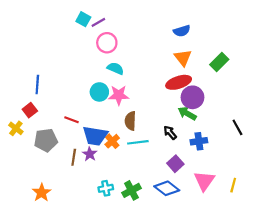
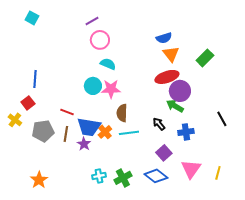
cyan square: (83, 19) -> (32, 18), moved
blue semicircle: (182, 31) -> (164, 38), moved
brown line: (74, 157) -> (66, 134), moved

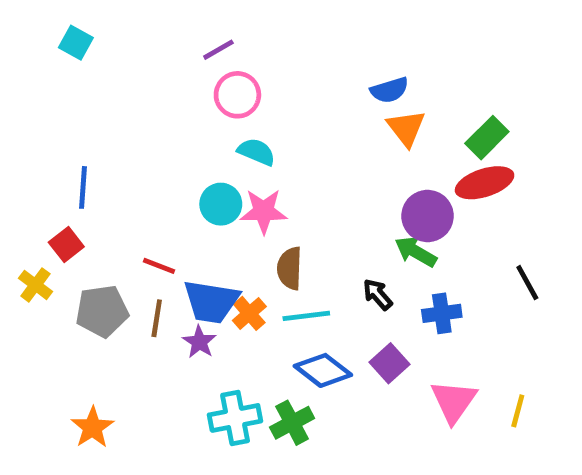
red ellipse: (167, 77) -> (485, 183), moved
cyan cross: (99, 176) -> (235, 418), size x1.5
blue diamond: (156, 176) -> (323, 370), moved

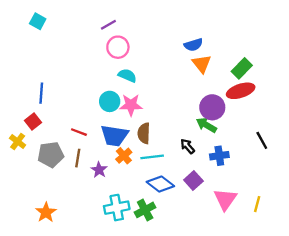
blue trapezoid: (211, 302) -> (114, 136), moved

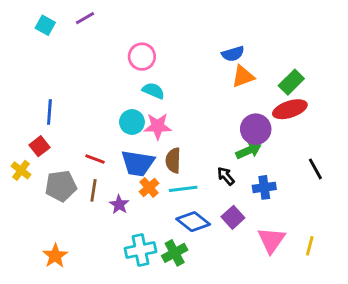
purple line: (108, 25) -> (85, 18), moved
orange triangle: (202, 64) -> (243, 76), turned 48
green arrow: (206, 125) -> (249, 150), turned 126

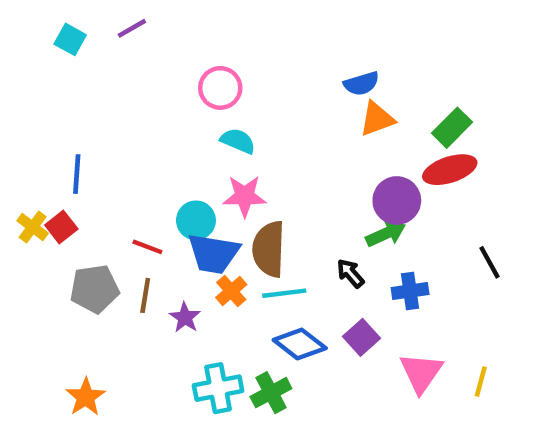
cyan circle: (132, 122) -> (196, 220), moved
brown semicircle: (173, 160) -> (269, 249), size x1.4
yellow cross: (21, 170) -> (33, 227), moved

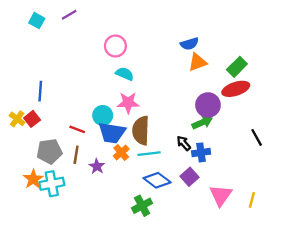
blue cross: (410, 291) -> (201, 152), moved
cyan cross: (218, 388) -> (52, 184), moved
orange star: (86, 397) -> (33, 179), moved

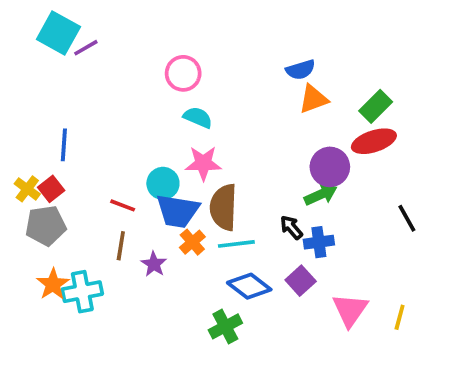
purple line: (69, 15) -> (86, 48), moved
cyan square: (37, 21) -> (58, 33), size x1.6
gray pentagon: (49, 151) -> (46, 226), moved

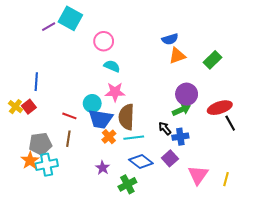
cyan square: (58, 33) -> (70, 18), moved
red ellipse: (374, 141) -> (220, 108), moved
gray pentagon: (46, 226) -> (40, 144), moved
purple star: (154, 264) -> (103, 168), moved

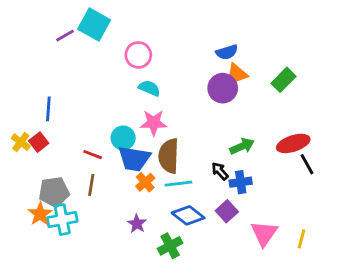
purple circle: (187, 94) -> (223, 88), moved

